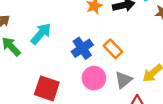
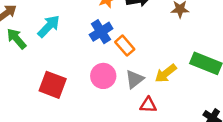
blue cross: (82, 48) -> (101, 32), moved

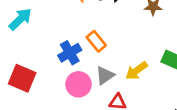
blue cross: (101, 32) -> (70, 53), moved
pink circle: (103, 76) -> (78, 84), moved

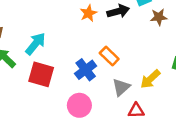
red square: (22, 78) -> (41, 74), moved
pink circle: (78, 84) -> (79, 105), moved

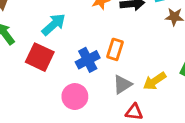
cyan arrow: (35, 44) -> (54, 24), moved
orange rectangle: (109, 56) -> (115, 49), turned 54

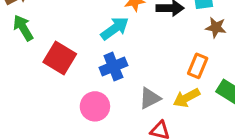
cyan arrow: (54, 24) -> (115, 28), moved
orange rectangle: (115, 49) -> (198, 66), moved

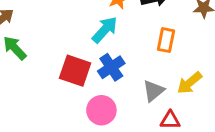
red square: (60, 58) -> (75, 71), moved
orange rectangle: (198, 66) -> (166, 40), moved

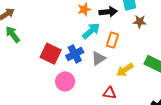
cyan arrow: (105, 30) -> (91, 31), moved
gray triangle: (153, 91) -> (98, 58), moved

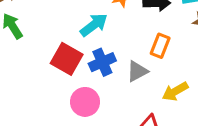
cyan arrow: (91, 31) -> (94, 25), moved

